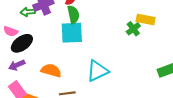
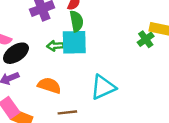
green arrow: (28, 12) -> (55, 46), moved

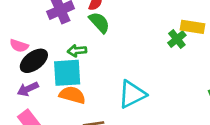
green semicircle: (76, 21) -> (99, 22), turned -30
cyan square: (74, 42) -> (67, 73), moved

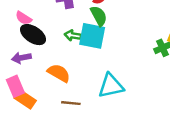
black ellipse: (34, 61) -> (33, 35), turned 55
cyan square: (67, 73) -> (92, 36), moved

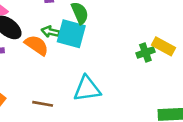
orange semicircle: (59, 73) -> (37, 45), moved

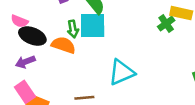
green arrow: (51, 32) -> (73, 29), turned -98

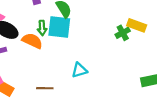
cyan triangle: (122, 72) -> (79, 70), size x0.7

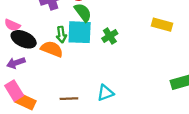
green cross: (123, 33) -> (110, 36), moved
cyan triangle: (79, 70) -> (105, 93), moved

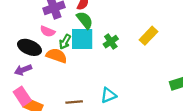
pink semicircle: (12, 25) -> (48, 31), moved
yellow rectangle: (162, 25) -> (148, 36), moved, turned -60
green arrow: (61, 35) -> (65, 42), turned 40

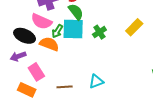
pink semicircle: (48, 31) -> (41, 21), size x1.5
pink rectangle: (22, 96) -> (36, 72), moved

